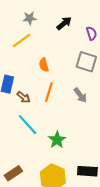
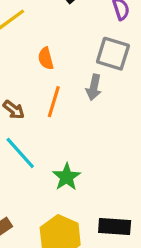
gray arrow: (80, 95) -> (94, 87), moved, turned 49

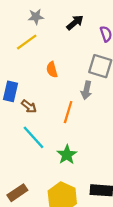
orange line: (54, 102) -> (68, 112), moved

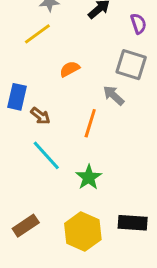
orange semicircle: (52, 70) -> (70, 69), turned 77
gray arrow: (86, 90) -> (114, 95), turned 120

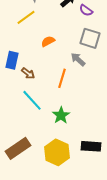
purple semicircle: (138, 24) -> (86, 10), moved, turned 144
brown rectangle: (26, 226) -> (18, 148), size x1.4

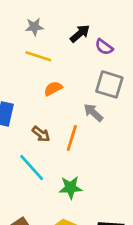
yellow line: (26, 17) -> (38, 56), moved, turned 54
brown arrow: (28, 73) -> (41, 134), moved
green star: (61, 115) -> (70, 188), turned 30

